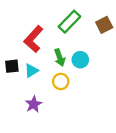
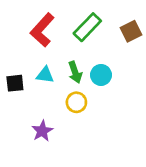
red L-shape: (34, 39) -> (42, 30), moved
cyan triangle: (31, 71) -> (45, 75), moved, turned 40

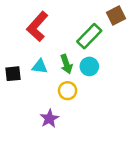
green rectangle: (87, 27) -> (89, 36), moved
brown square: (131, 31) -> (116, 16), moved
purple star: (42, 131) -> (49, 119), moved

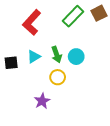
green rectangle: (89, 36) -> (73, 16), moved
cyan triangle: (40, 66) -> (34, 57), turned -40

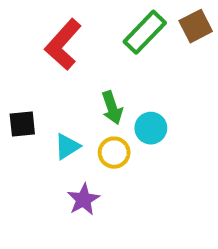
cyan triangle: (34, 57) -> (67, 146), moved
cyan circle: (76, 57) -> (151, 128), moved

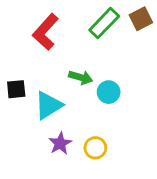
green arrow: (112, 108) -> (81, 77), turned -55
cyan triangle: (67, 146) -> (48, 105), size x1.5
yellow circle: (114, 153) -> (95, 148), moved

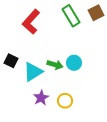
green rectangle: (104, 23) -> (71, 16), turned -75
green arrow: (81, 77) -> (55, 65), moved
black square: (16, 89) -> (11, 61), turned 32

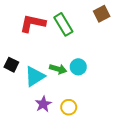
green rectangle: (71, 16) -> (63, 24), moved
red L-shape: (31, 22) -> (33, 23), turned 60

